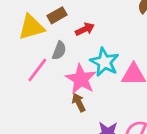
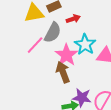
gray semicircle: (59, 51) -> (53, 33), size x1.5
brown arrow: (79, 103) -> (63, 72), size x1.5

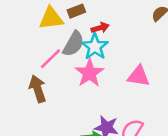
cyan star: (85, 44) -> (95, 47), moved
brown arrow: (63, 72) -> (38, 89), moved

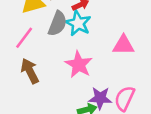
pink line: (51, 59) -> (24, 38), moved
pink star: (89, 73) -> (79, 64), moved

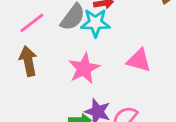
cyan star: (78, 23) -> (95, 23), turned 30

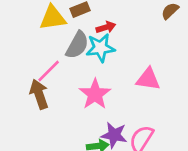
pink line: (32, 23) -> (49, 71), moved

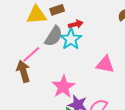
cyan star: (100, 48) -> (71, 39), turned -30
pink star: (95, 94) -> (63, 87), moved

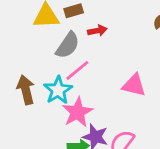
cyan star: (71, 39) -> (58, 90), moved
pink line: (31, 54) -> (77, 70), moved

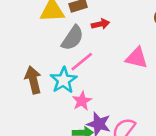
pink triangle: (134, 85) -> (137, 58), moved
pink star: (77, 112) -> (82, 101), size x0.7

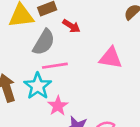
red arrow: (100, 24) -> (71, 26), turned 48
pink line: (82, 62) -> (55, 66), turned 35

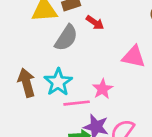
pink line: (55, 66) -> (77, 103), moved
pink star: (58, 106) -> (102, 89), moved

